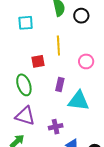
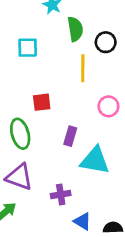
yellow line: (58, 46) -> (83, 68), moved

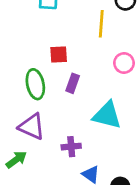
purple rectangle: (70, 136) -> (73, 83), moved

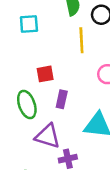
purple triangle: (32, 127) -> (48, 136), moved

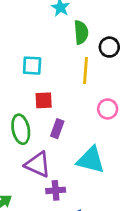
cyan square: (29, 24) -> (32, 66), moved

